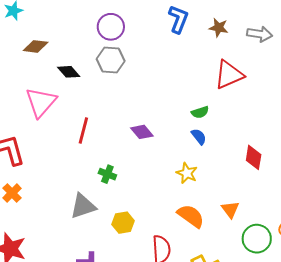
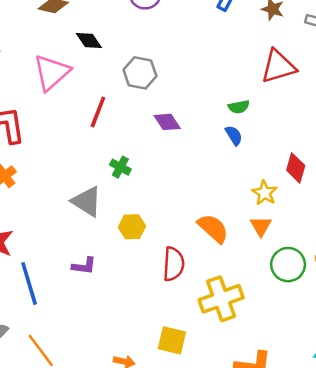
gray hexagon: (111, 60) -> (140, 73), moved
yellow star: (187, 173) -> (265, 193), moved
gray triangle: (83, 206) -> (87, 201), turned 44

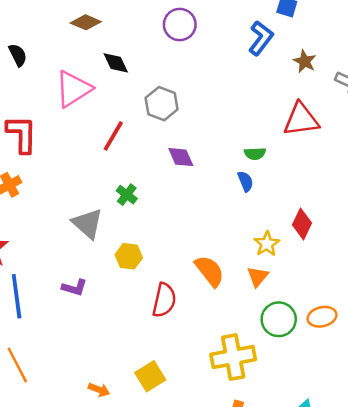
yellow cross: (221, 299) -> (233, 357), moved
yellow square: (172, 340) -> (150, 376), turned 36

